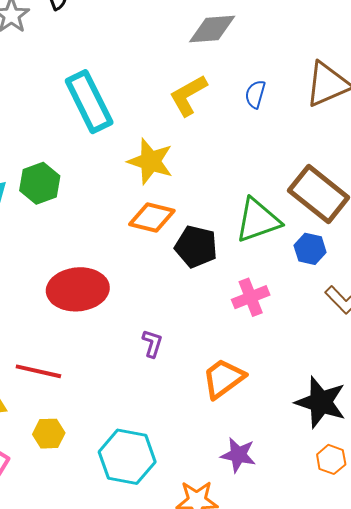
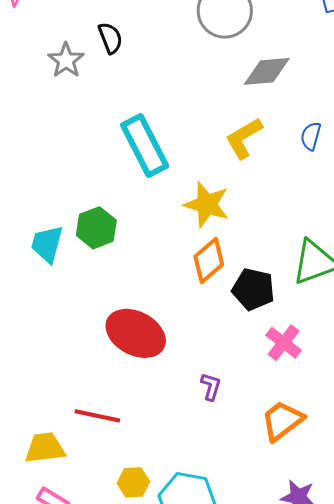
orange diamond: (152, 217) -> (209, 261), turned -54
red ellipse: (78, 289) -> (136, 333), turned 34
pink cross: (251, 297) -> (284, 343), moved, turned -30
yellow hexagon: (49, 434) -> (133, 482), moved

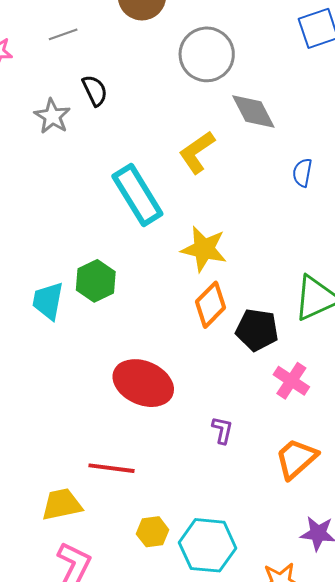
gray diamond: (267, 71) -> (253, 112), turned 72
yellow L-shape: (244, 138) -> (197, 152), moved

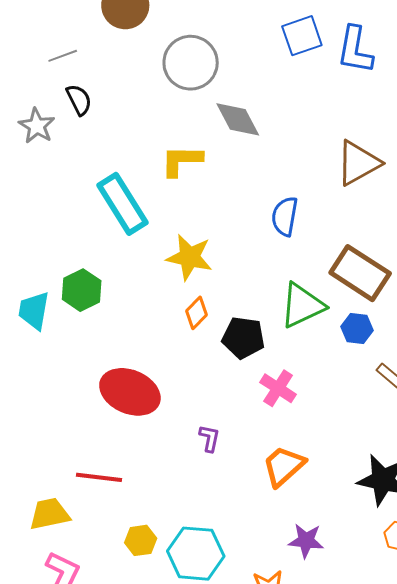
gray line: (63, 34) -> (63, 56), moved
yellow L-shape: (197, 152) -> (182, 161), turned 36
blue semicircle: (302, 173) -> (285, 216), moved, size x1.4
orange diamond: (210, 305) -> (196, 313), size x0.7

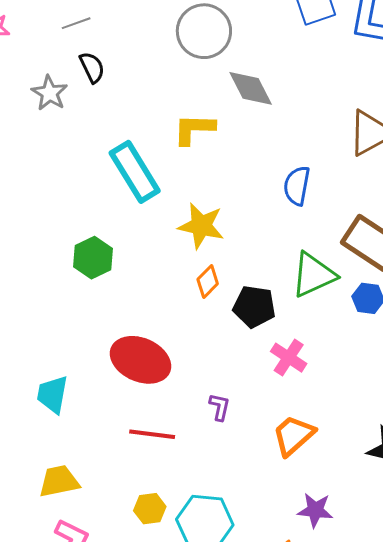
cyan trapezoid: (34, 311) -> (52, 394), moved
red line: (99, 477) -> (152, 434), moved

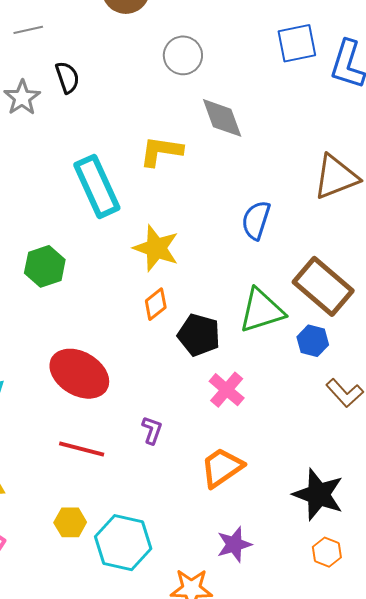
gray line: (76, 23) -> (28, 30), moved
gray circle: (204, 31) -> (183, 55), size x0.7
purple star: (315, 510) -> (234, 544), turned -30

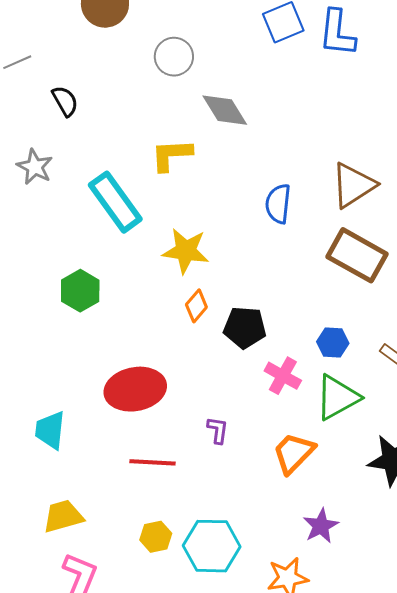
gray star: (22, 98) -> (35, 167), moved
brown triangle: (336, 177) -> (353, 185), moved
green triangle: (262, 311) -> (337, 397), moved
blue hexagon: (313, 341) -> (333, 343), moved
red ellipse: (79, 374) -> (135, 389), turned -30

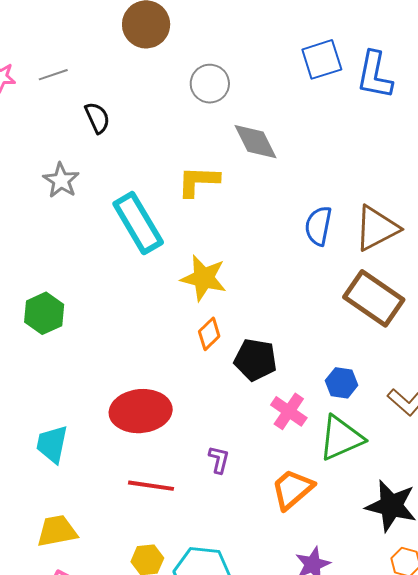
blue semicircle: (278, 204) -> (318, 226), moved
green hexagon: (80, 291) -> (44, 313), moved

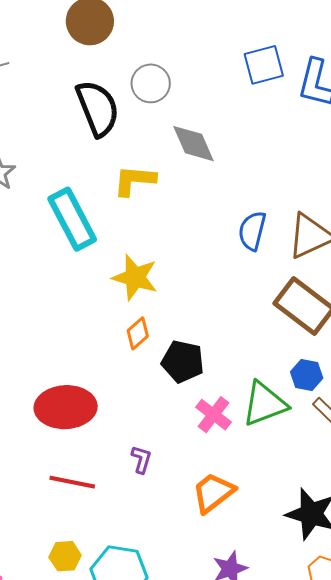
black semicircle: (97, 118) -> (98, 108), moved, size x1.8
blue hexagon: (342, 383) -> (307, 375), moved
green triangle: (341, 438) -> (265, 404), moved

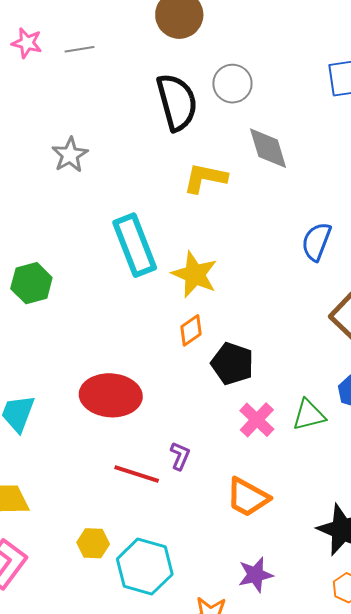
cyan rectangle: (72, 219) -> (135, 245), moved
green triangle: (265, 404) -> (309, 415), size x0.7
red line: (72, 482) -> (137, 474), moved
orange trapezoid: (213, 493) -> (248, 497), turned -120

